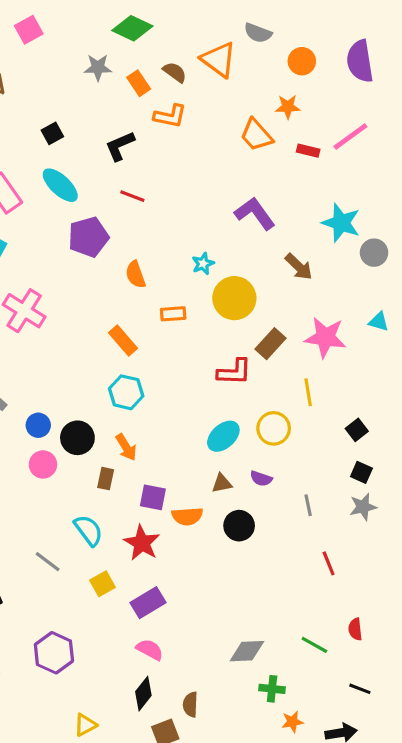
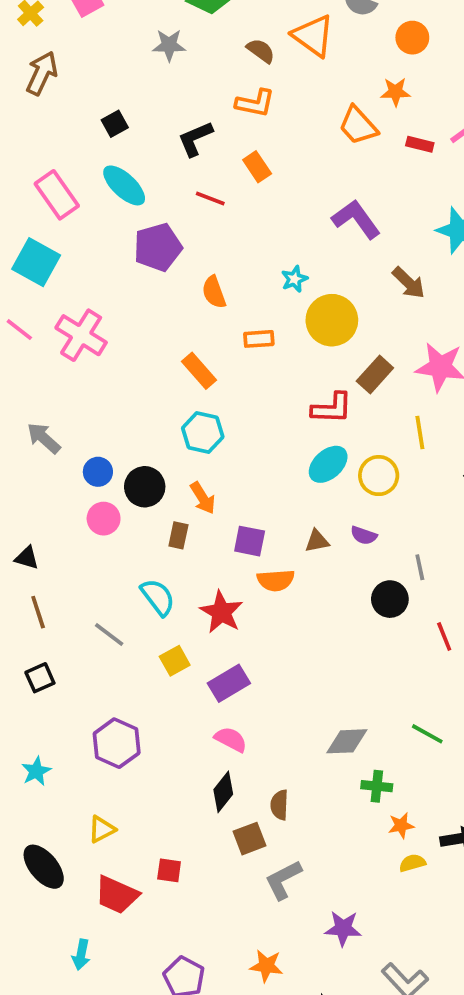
orange rectangle: (139, 83) -> (257, 167), moved
cyan ellipse: (223, 436) -> (328, 464), moved
purple square: (153, 497) -> (250, 541), moved
black circle: (239, 526) -> (390, 599), moved
yellow triangle: (85, 725) -> (102, 829), moved

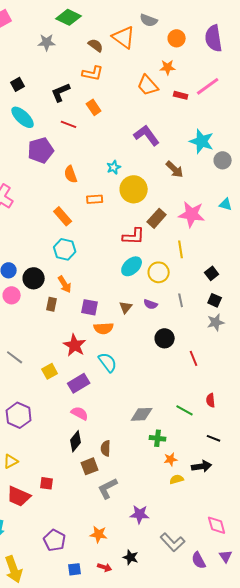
brown triangle: (317, 541) -> (126, 307), turned -40
gray line: (420, 567) -> (181, 300), moved
cyan semicircle: (158, 597) -> (108, 362), moved

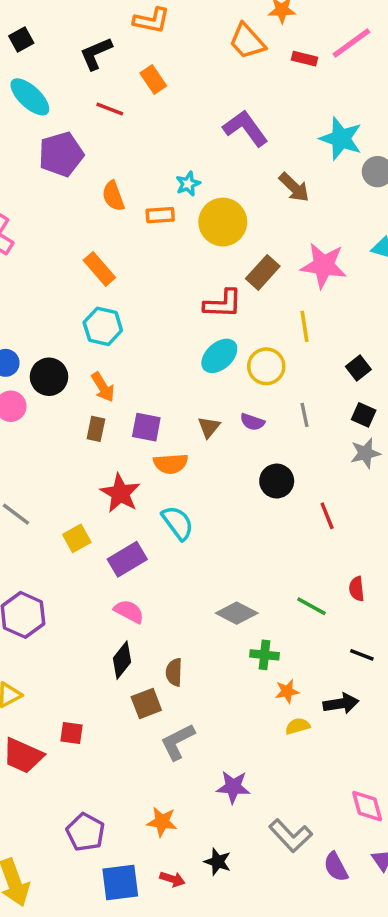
orange rectangle: (95, 199) -> (160, 215), moved
brown rectangle: (52, 304) -> (96, 429), moved
gray diamond: (142, 414) -> (237, 613), turned 30
blue square: (75, 569) -> (120, 883), size x1.6

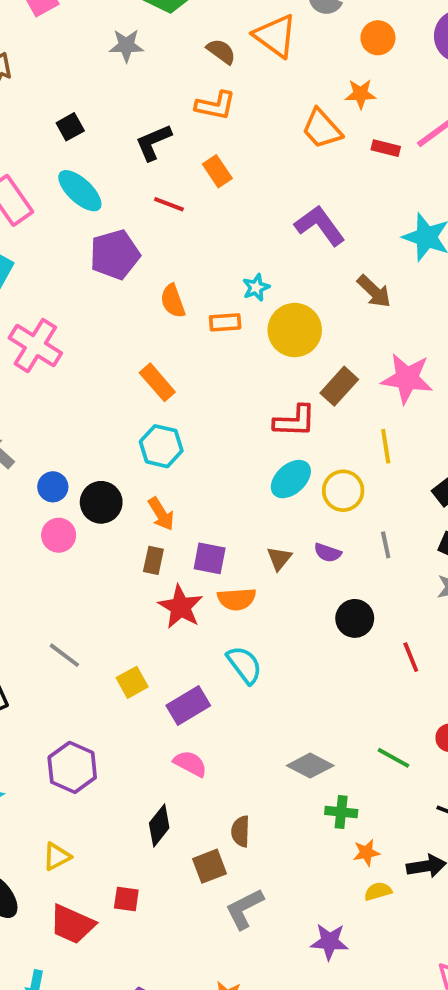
red star: (120, 493) -> (181, 607), moved
black diamond: (122, 660) -> (159, 826), moved
purple star: (233, 787) -> (330, 942), moved

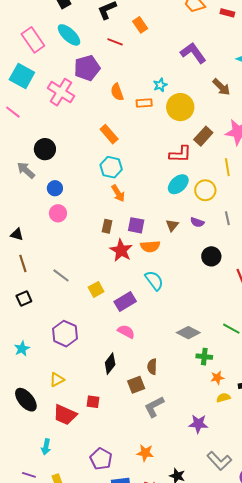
pink cross: (35, 346) -> (61, 92), moved
black circle: (101, 502) -> (45, 149), moved
orange arrow: (161, 514) -> (118, 193), moved

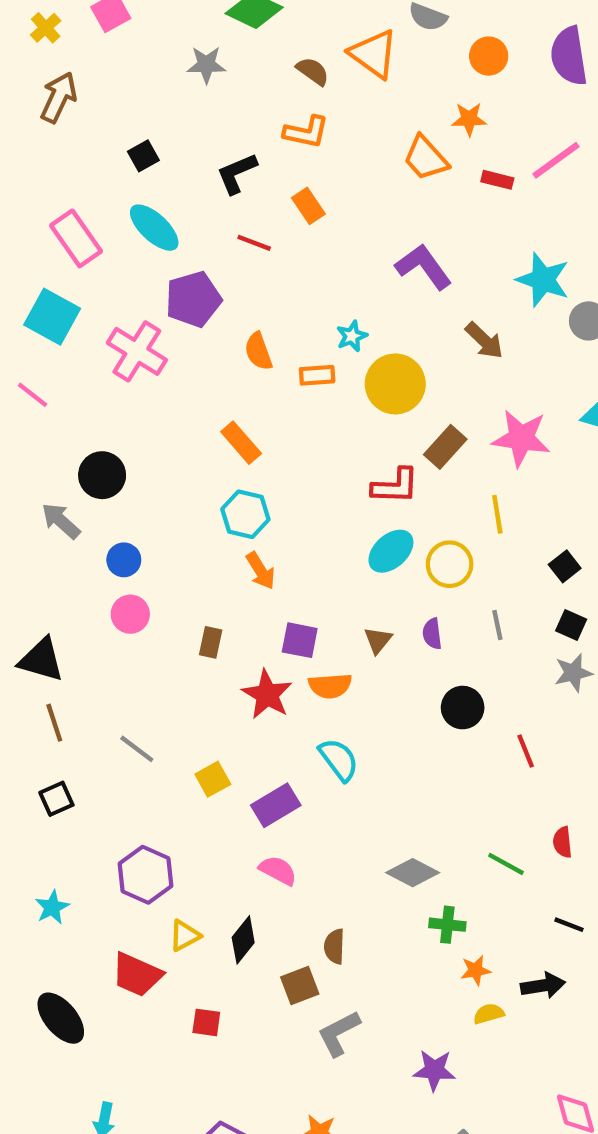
purple semicircle: (197, 222) -> (432, 634), turned 64
brown rectangle: (107, 226) -> (211, 642), moved
black triangle: (17, 234) -> (41, 660), size x1.6
yellow triangle: (57, 380) -> (185, 936), moved
red trapezoid: (65, 415) -> (137, 975), moved

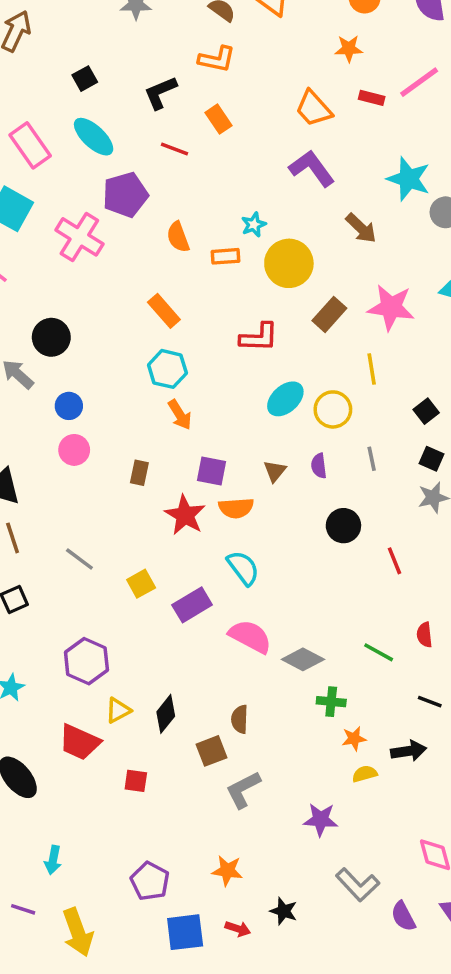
orange trapezoid: (426, 158) -> (314, 108), moved
red L-shape: (395, 486) -> (259, 337), moved
pink semicircle: (278, 870) -> (250, 637), moved, size x1.4

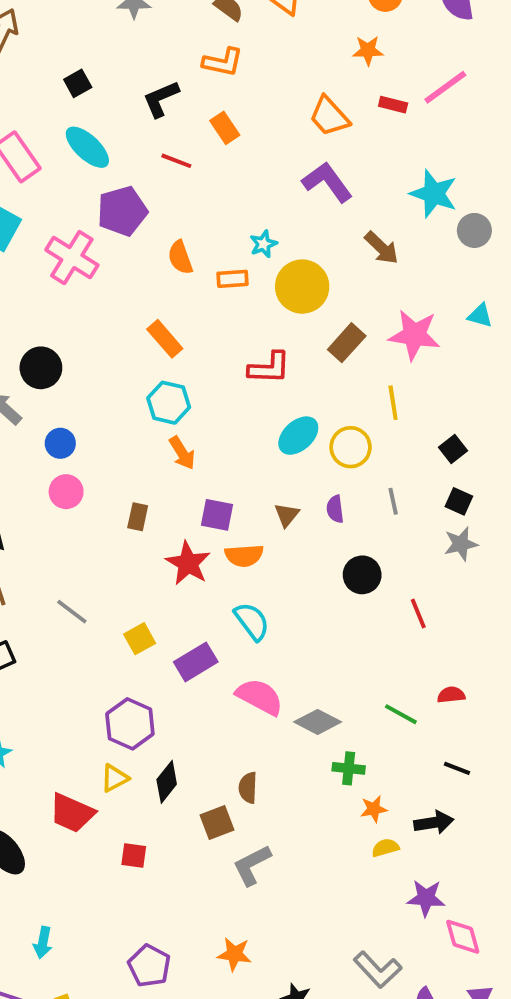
red semicircle: (424, 635) -> (451, 695), turned 90
purple hexagon: (86, 661) -> (130, 724), moved
purple star: (321, 820) -> (426, 898), moved

